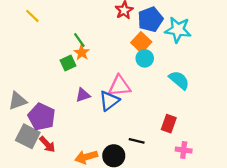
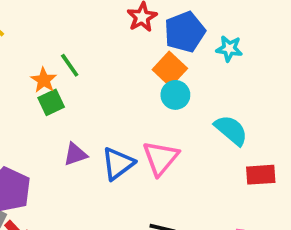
cyan star: (178, 30) -> (229, 49), size x0.6
orange star: (82, 53) -> (44, 80), moved
pink triangle: (119, 86) -> (161, 158), moved, turned -45
red rectangle: (169, 124) -> (261, 175), moved, turned 66

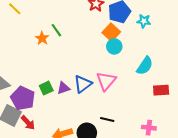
green square: (51, 102) -> (46, 88), moved
cyan semicircle: (231, 130) -> (145, 66), turned 84
purple triangle: (75, 154) -> (63, 88), moved

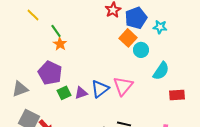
green line: (56, 30) -> (56, 31), moved
cyan circle: (114, 46) -> (141, 50), moved
purple pentagon: (23, 98) -> (50, 73), moved

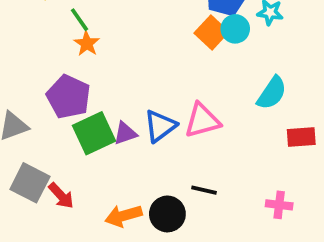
cyan circle: (141, 50) -> (235, 29), moved
pink triangle: (123, 86) -> (202, 121), turned 35
green square: (64, 93) -> (94, 133), size x1.6

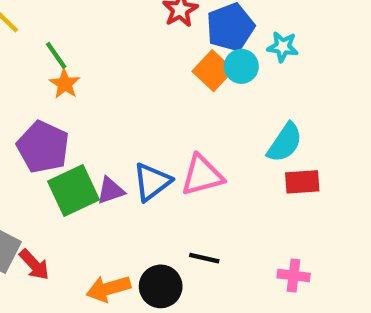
red rectangle: (301, 137) -> (302, 182), moved

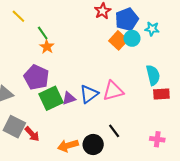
cyan semicircle: (285, 143) -> (153, 75), turned -48
black line: (204, 258) -> (114, 131), turned 40

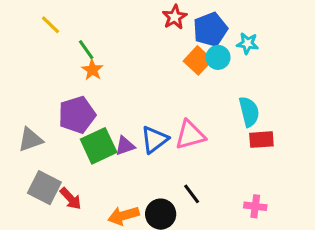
purple pentagon: (36, 77) -> (77, 115), turned 30

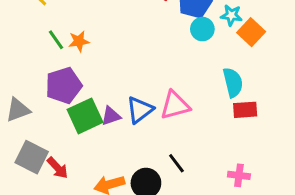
green line: (86, 50) -> (56, 40), moved
orange square: (198, 60) -> (251, 32), moved
orange star: (92, 70) -> (79, 41), turned 30

